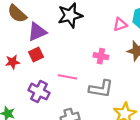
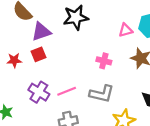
pink line: (67, 77) -> (67, 91), moved, turned -36

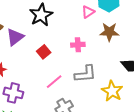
red square: (38, 54) -> (44, 52), moved
purple cross: (39, 92) -> (13, 93), moved

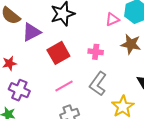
red square: (44, 52) -> (58, 53), size x1.5
gray L-shape: (85, 74) -> (98, 84), turned 120

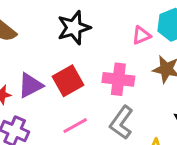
purple triangle: (31, 32) -> (30, 85), moved
pink cross: (96, 52) -> (118, 79), size x1.5

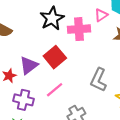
pink cross: (118, 79) -> (79, 29), moved
pink line: (75, 126) -> (55, 90), moved

